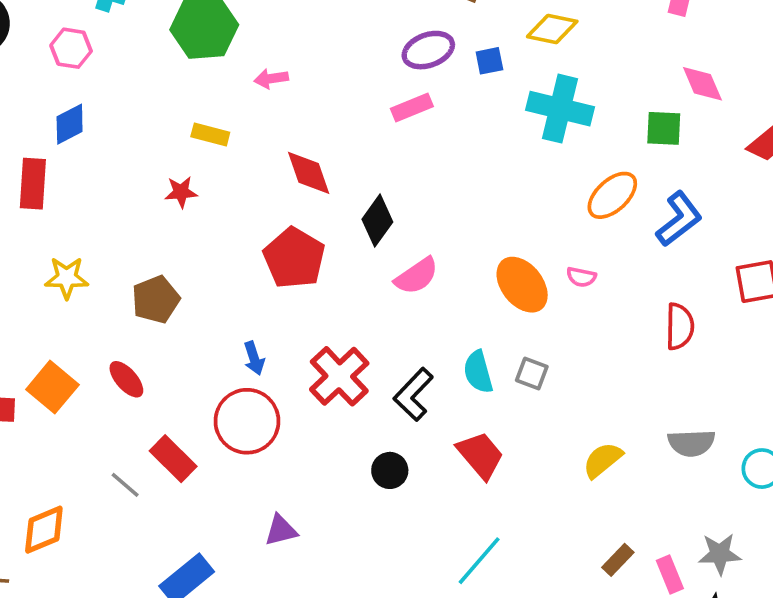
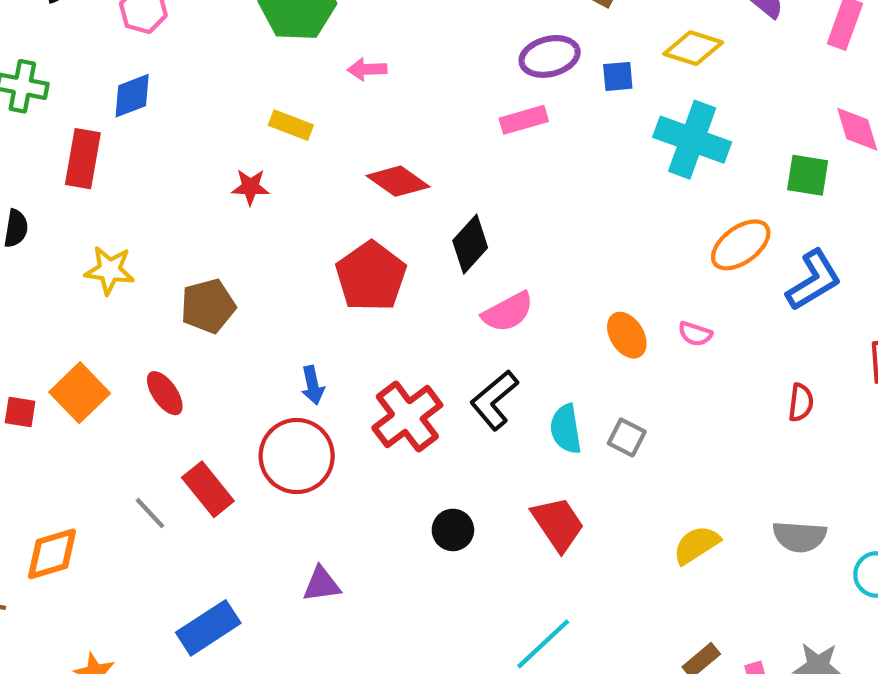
red diamond: (309, 173) -> (398, 181), turned -42
orange ellipse: (522, 285) -> (627, 335), size x0.7
red semicircle: (680, 326) -> (801, 402), size x0.7
black L-shape: (413, 394) -> (494, 400), moved

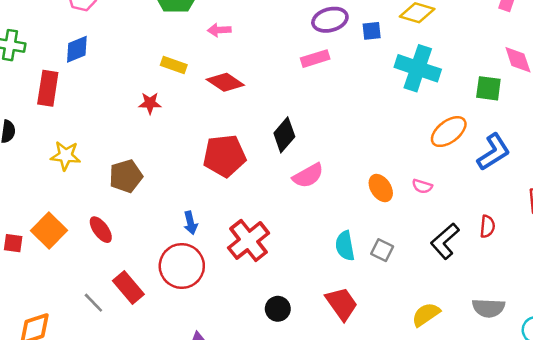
red diamond: (398, 181) -> (225, 82), moved
red pentagon: (371, 276) -> (224, 156), turned 30
black L-shape: (494, 400) -> (445, 241), moved

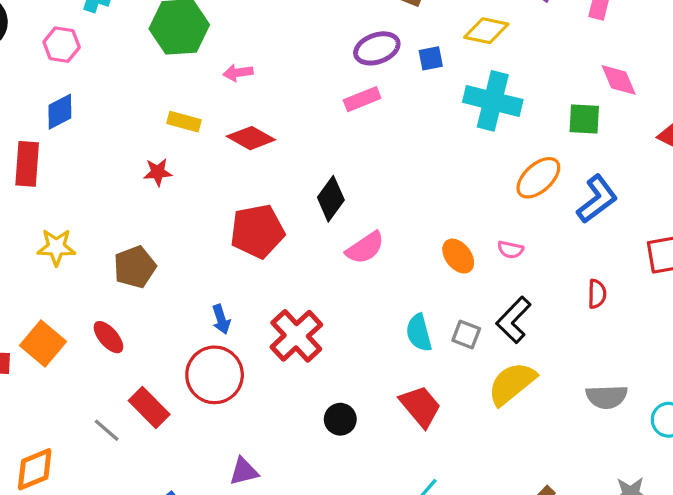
black L-shape: (445, 241) -> (514, 320), moved
yellow semicircle: (426, 314) -> (512, 384), moved, size x1.4

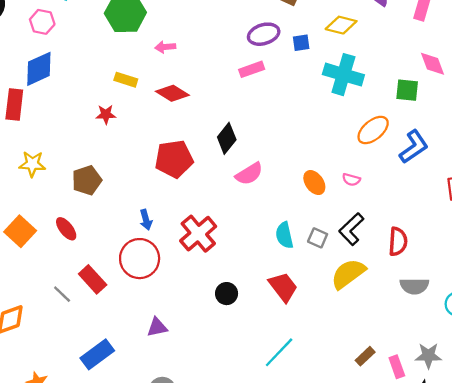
blue diamond: (60, 112) -> (39, 69), size x1.4
red semicircle: (597, 294) -> (398, 242), moved, size x1.4

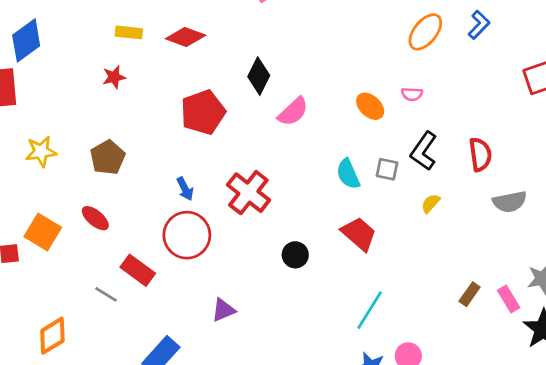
blue L-shape: (414, 147) -> (479, 25), moved, size x0.7
yellow semicircle: (348, 274) -> (431, 203), size x0.5

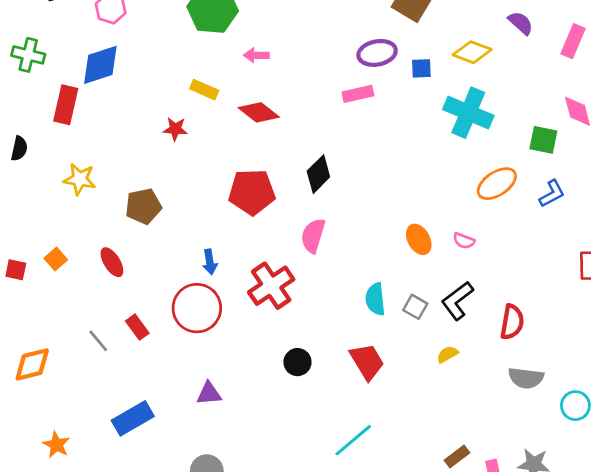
pink semicircle: (293, 112) -> (313, 236), moved, turned 132
orange square: (43, 232) -> (56, 259), size x0.6
red rectangle: (138, 270) -> (137, 327), size x0.7

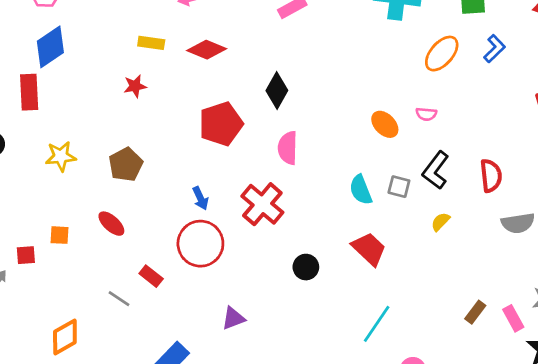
orange square: (56, 259) -> (59, 235), turned -30

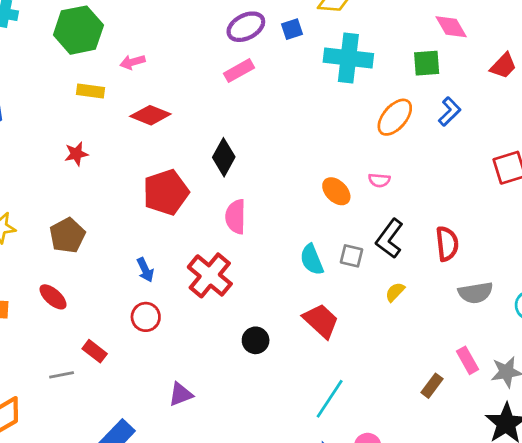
yellow rectangle: (151, 43) -> (90, 91), moved
red circle: (200, 244) -> (146, 317), size x0.6
gray line: (119, 299) -> (62, 375), turned -45
pink rectangle: (513, 318) -> (468, 360), moved

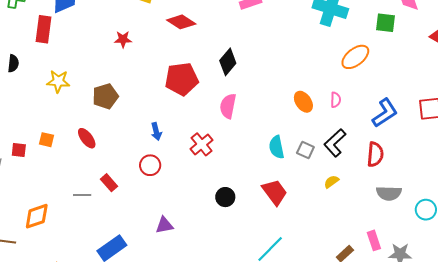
blue L-shape: (450, 112) -> (385, 113), moved, size x1.4
pink semicircle: (379, 180) -> (336, 100), turned -105
red cross: (210, 275) -> (202, 144), size x0.7

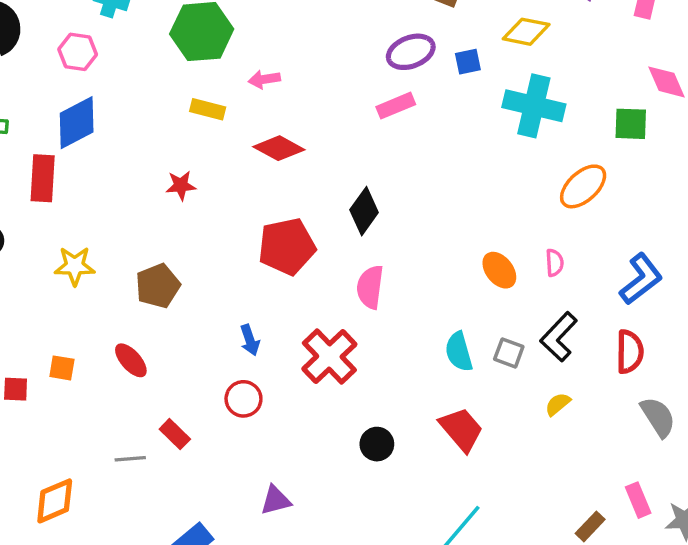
red cross: (202, 144) -> (329, 357), size x1.4
gray semicircle: (389, 193) -> (658, 417), turned -120

